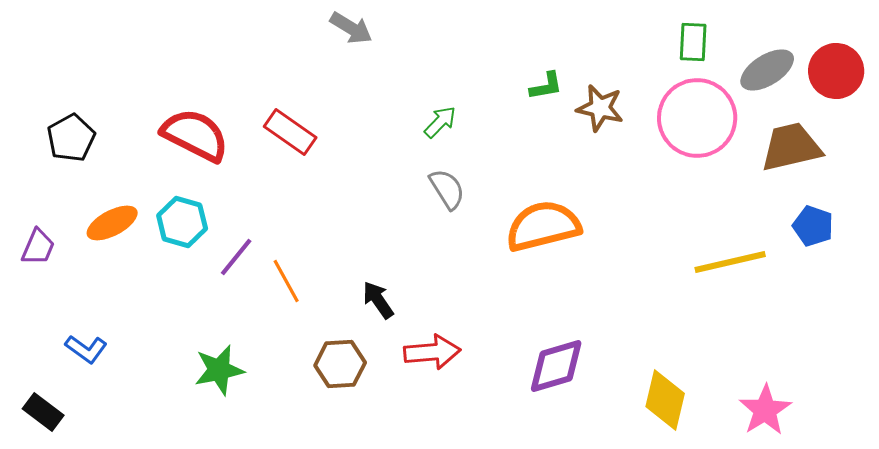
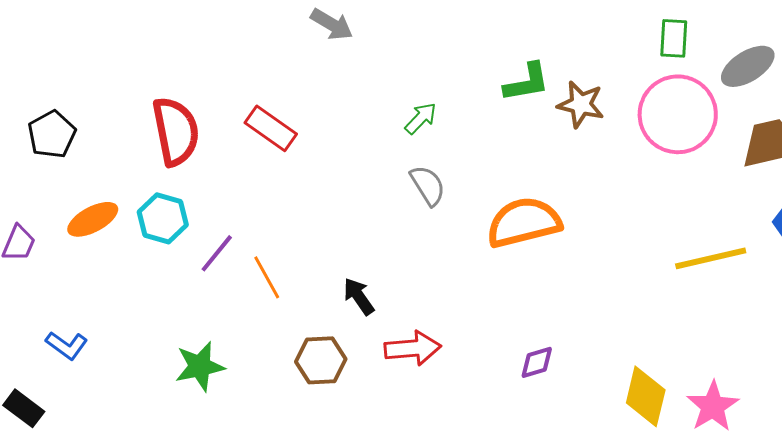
green L-shape: (546, 86) -> (527, 82), size x1.4
red semicircle: (195, 135) -> (176, 131), turned 52
purple diamond: (556, 366) -> (537, 362), size x0.6
pink star: (765, 410) -> (713, 406), moved

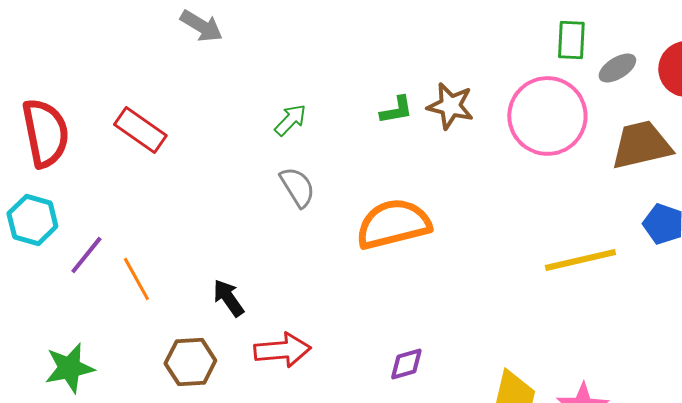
green rectangle: (674, 38) -> (571, 40), moved
gray ellipse: (748, 66) -> (617, 68), size x0.7
green L-shape: (527, 82) -> (396, 110), moved, size x0.7

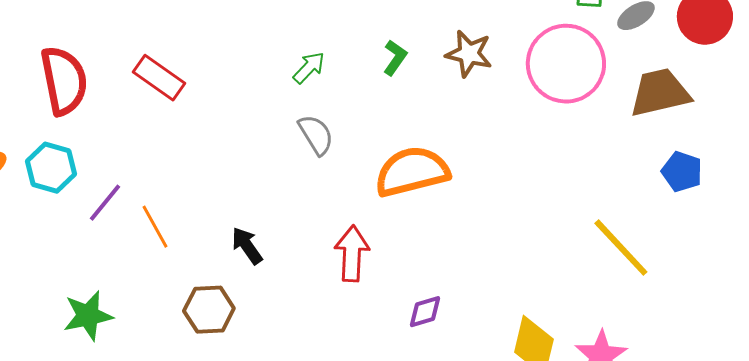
green L-shape: (396, 110) -> (395, 58), moved, turned -45
yellow line: (580, 260) -> (621, 248), moved, turned 60
red arrow: (282, 350) -> (352, 254), moved, turned -82

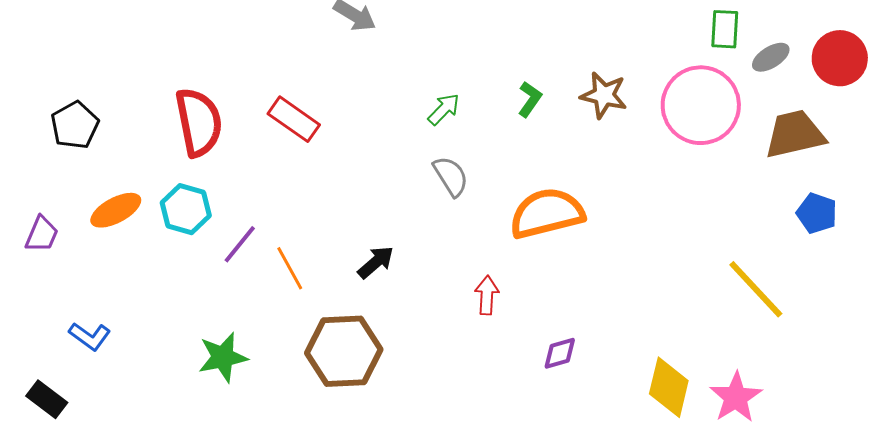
black arrow: (247, 246) -> (376, 262), moved, turned 84
red arrow: (352, 254) -> (487, 295), size x0.7
brown hexagon: (209, 310) -> (344, 351), size x1.5

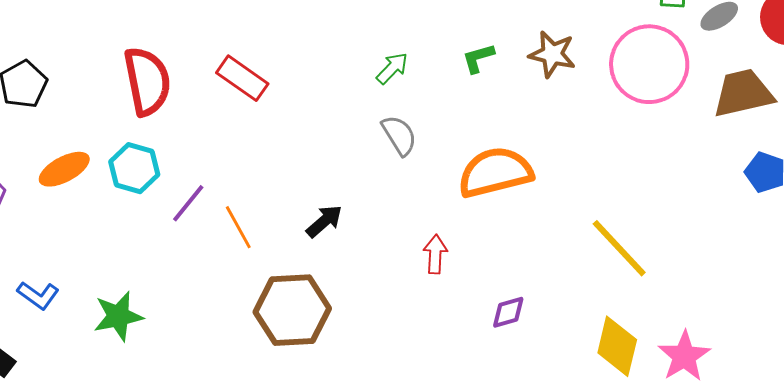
green L-shape: (530, 99) -> (478, 58), turned -141
yellow line: (756, 289) -> (619, 248), moved
green star: (223, 357) -> (118, 316), moved

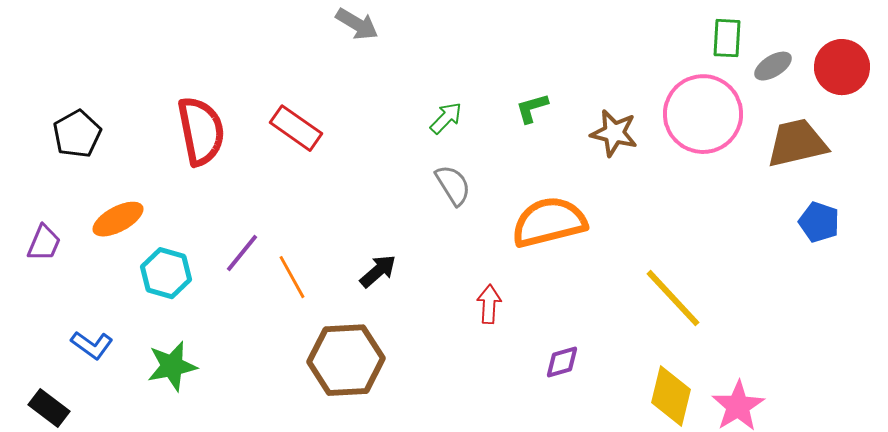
brown star: (552, 54) -> (614, 133), moved
cyan hexagon: (134, 168) -> (166, 273), moved

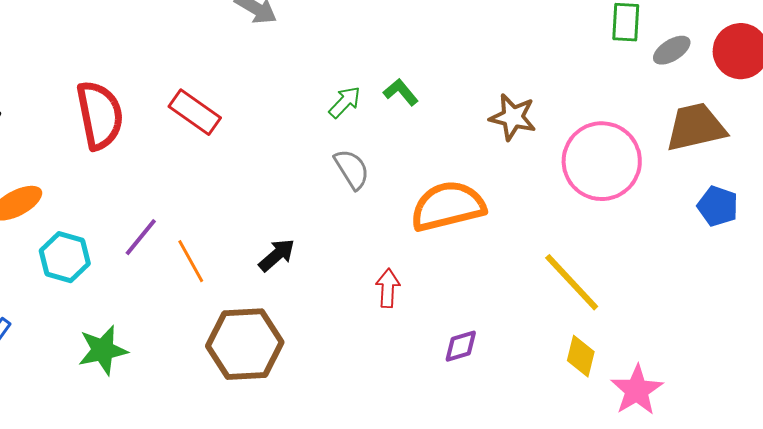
green L-shape: (532, 108) -> (401, 92), moved, turned 66
pink circle: (703, 114) -> (602, 161), moved
green star: (172, 366) -> (103, 350), moved
yellow diamond: (671, 396) -> (581, 356), moved, size x0.7

